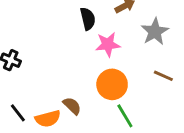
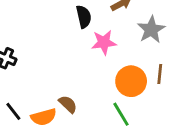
brown line: (163, 76) -> (160, 74), turned 72
orange circle: (112, 84) -> (131, 81), moved

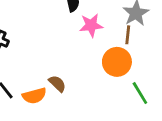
brown line: (160, 74) -> (128, 35), moved
green line: (121, 114) -> (140, 93), moved

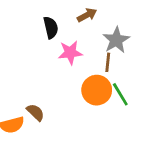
green line: (140, 93) -> (120, 94), moved

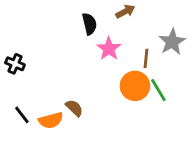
gray star: (116, 40) -> (172, 42), moved
pink star: (70, 53) -> (109, 49), turned -30

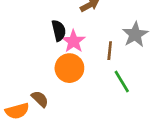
black semicircle: (89, 24) -> (59, 31), moved
orange circle: (135, 86) -> (69, 68), moved

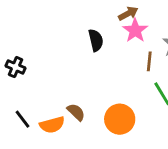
pink star: (73, 41) -> (135, 30), moved
orange circle: (69, 68) -> (120, 119), moved

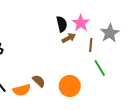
brown arrow: (128, 14) -> (69, 38), moved
black semicircle: (96, 40) -> (62, 24), moved

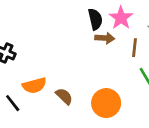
brown arrow: (69, 38) -> (105, 38), turned 32
orange semicircle: (22, 90) -> (34, 85), moved

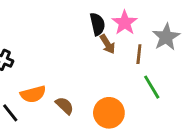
brown arrow: (105, 38) -> (107, 44), turned 54

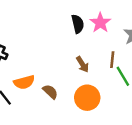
brown arrow: (107, 44) -> (82, 64), moved
brown line: (139, 54) -> (112, 60), moved

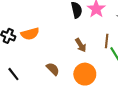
orange semicircle: (24, 82) -> (30, 34), moved

